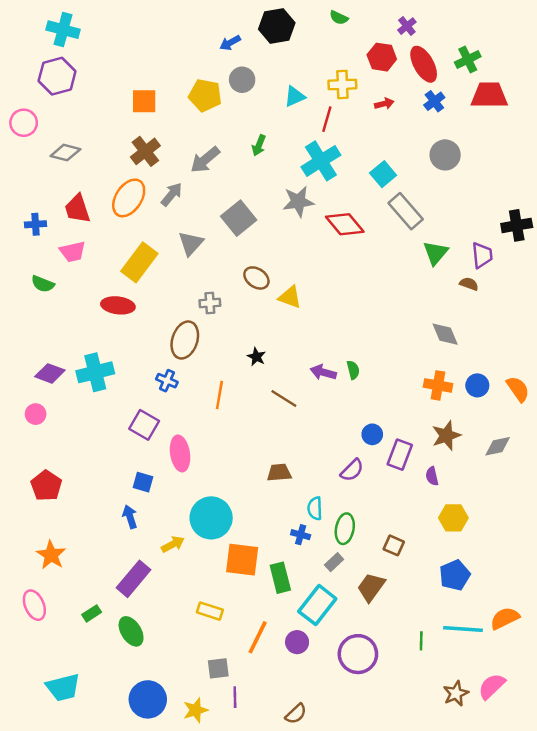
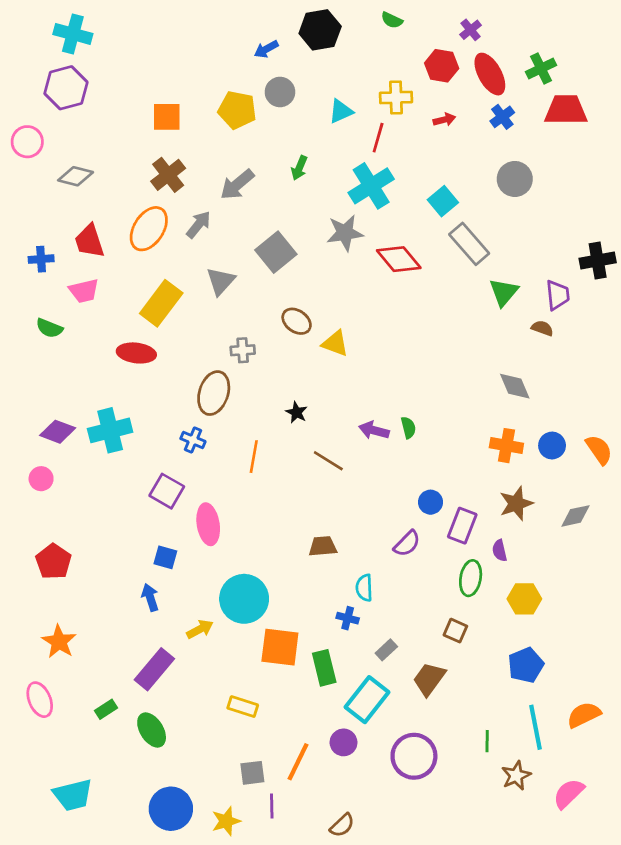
green ellipse: (345, 529) -> (471, 578), moved
cyan line: (463, 629) -> (535, 727), turned 75
orange line: (258, 637) -> (298, 762), moved
brown star: (456, 693) -> (516, 776), moved

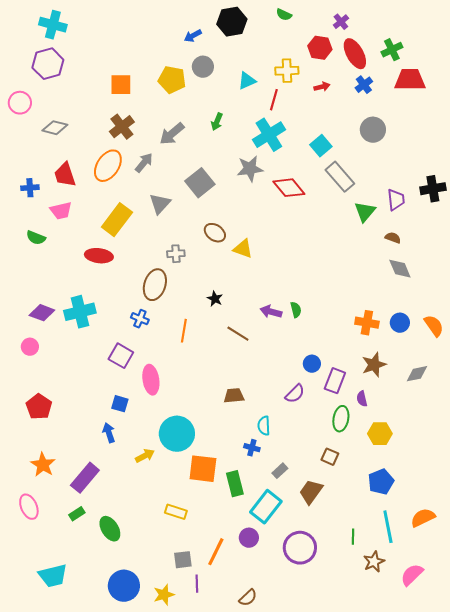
purple trapezoid: (558, 295) -> (396, 200), moved
gray diamond: (515, 386) -> (400, 269), moved
purple rectangle: (154, 669) -> (85, 478), moved

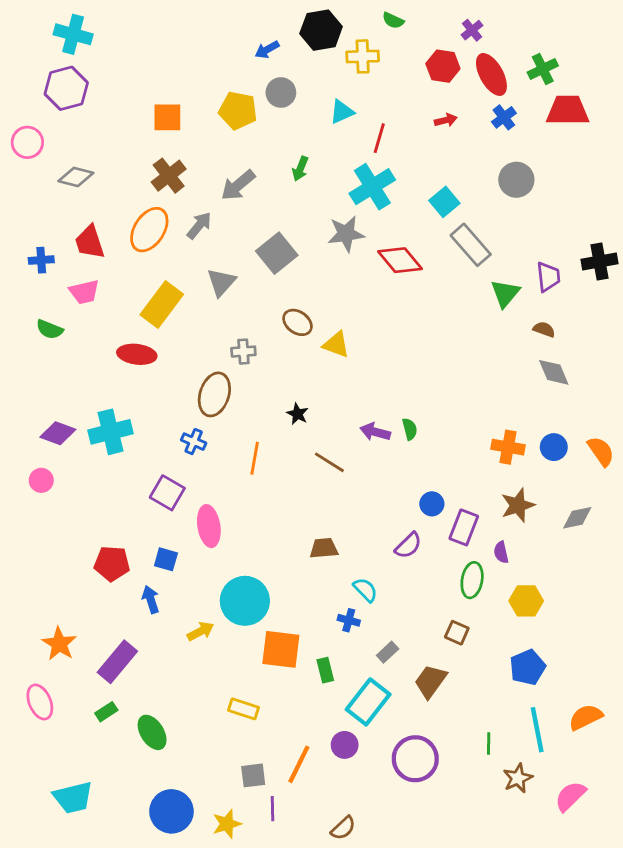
yellow cross: (287, 71) -> (363, 56), moved
red pentagon: (39, 407) -> (112, 563), moved, turned -30
cyan semicircle: (264, 426) -> (365, 590), turned 138
green rectangle: (235, 484) -> (325, 670), size x0.7

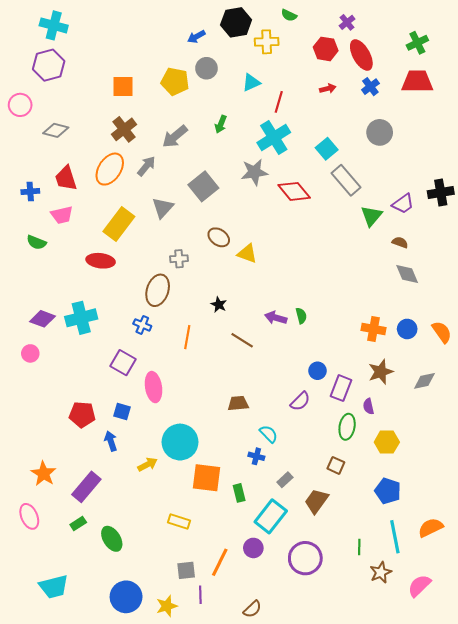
green cross: (543, 69) -> (417, 43), moved
purple trapezoid: (548, 277) -> (403, 204), turned 60
blue pentagon: (527, 667) -> (388, 491), turned -30

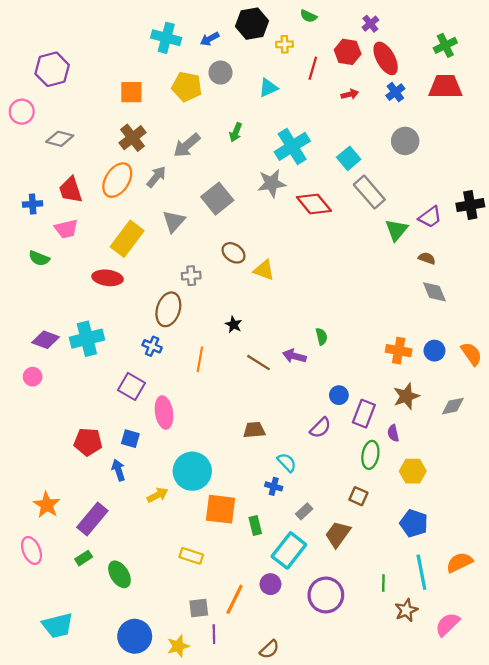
cyan cross: (54, 25) -> (166, 38), moved
yellow cross: (267, 42) -> (285, 44), size x0.7
red line: (279, 102) -> (313, 68), moved
purple arrow: (276, 318) -> (294, 356), moved

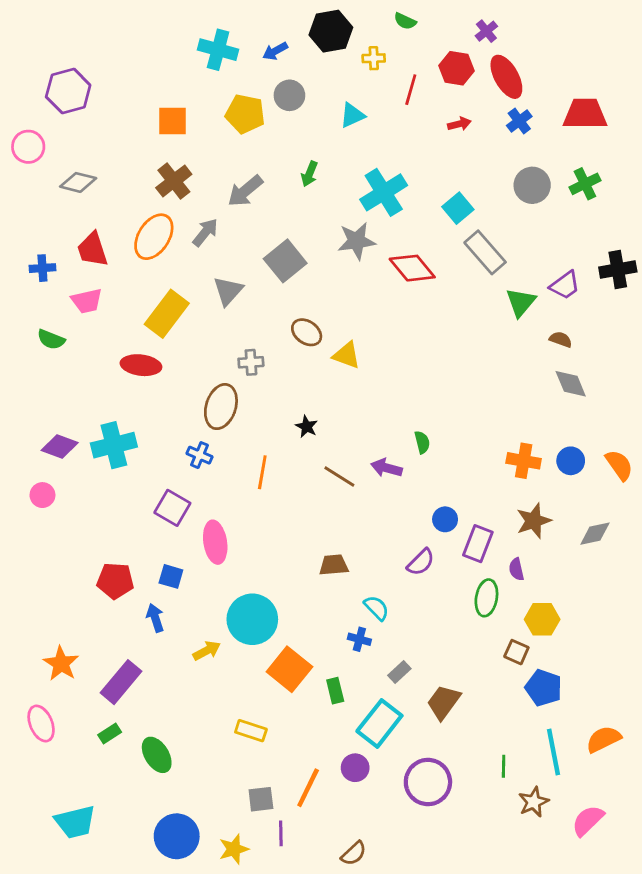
green cross: (445, 45) -> (585, 184), moved
brown square: (358, 496) -> (516, 652), moved
orange square: (220, 509) -> (289, 669), turned 32

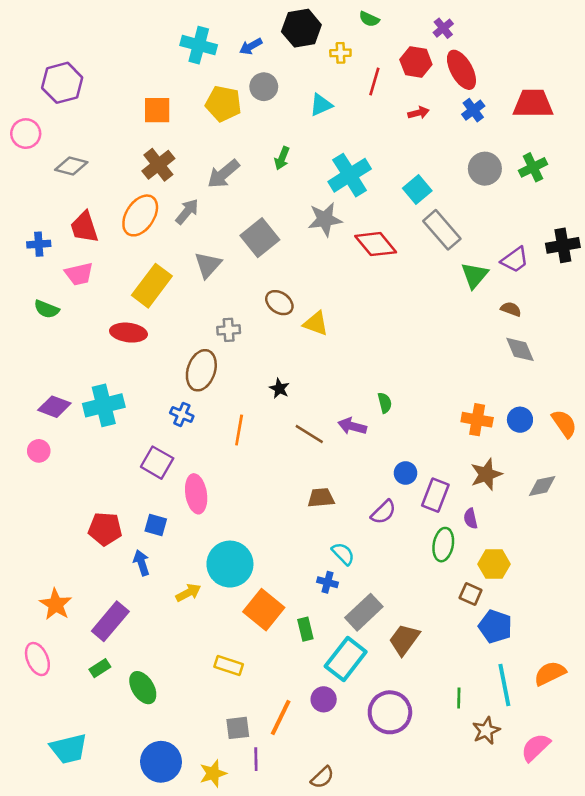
brown trapezoid: (334, 565) -> (321, 498), moved
gray rectangle: (399, 672) -> (364, 612), size x1.8

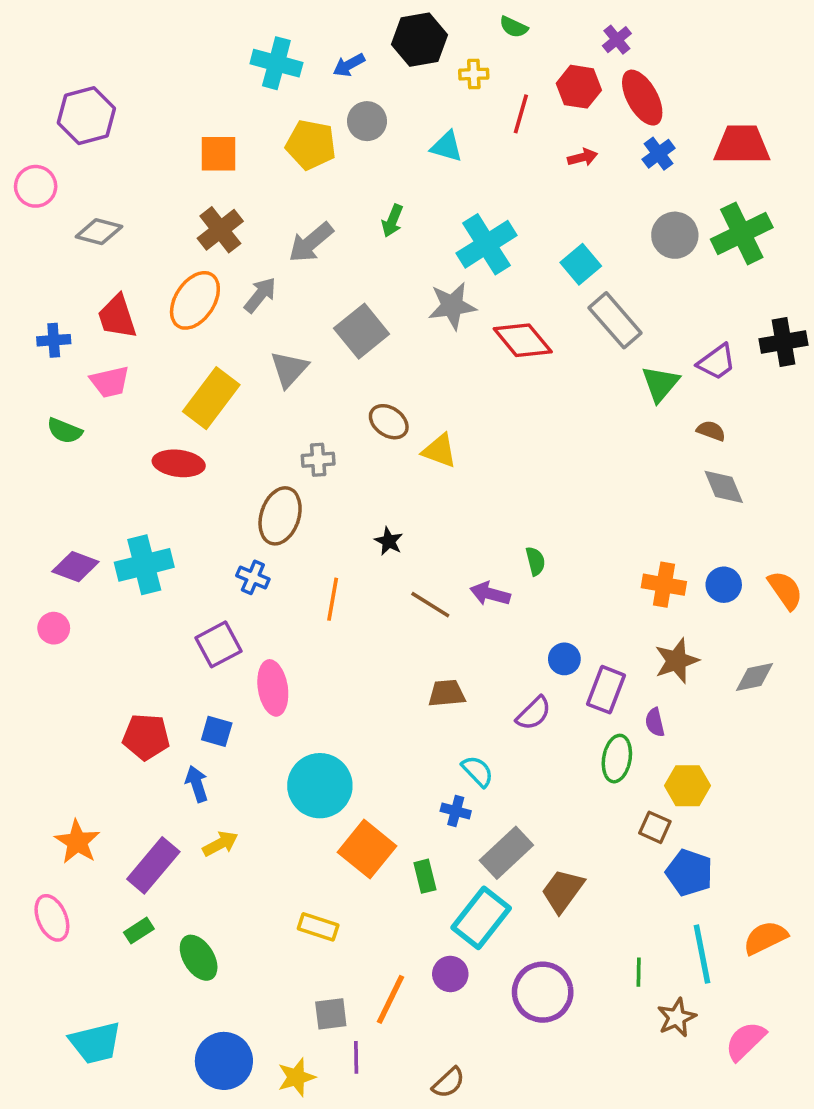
cyan triangle: (321, 105) -> (447, 146), turned 40
green cross: (533, 167) -> (742, 233), size x1.5
purple square: (157, 463) -> (218, 644), turned 32
yellow arrow: (188, 593) -> (220, 844), moved

